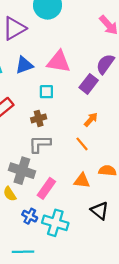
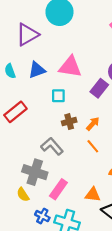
brown cross: (39, 118) -> (69, 122), moved
orange arrow: (91, 120) -> (93, 124), moved
gray L-shape: (40, 144) -> (52, 146), turned 50
orange triangle: (82, 181) -> (93, 195), moved

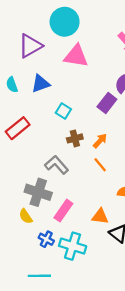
pink triangle: (70, 67) -> (76, 56), moved
cyan square: (58, 96) -> (63, 111), turned 32

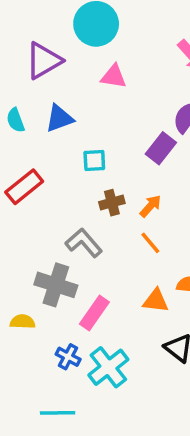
pink triangle: (76, 56) -> (114, 76), size x0.7
cyan square: (63, 111) -> (94, 160), turned -35
yellow semicircle: (26, 216) -> (22, 322), moved, turned 126
orange triangle: (100, 216) -> (156, 301), moved
cyan cross: (73, 246) -> (108, 367), turned 35

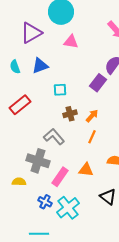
orange line: (150, 243) -> (92, 137), turned 64
orange triangle: (156, 301) -> (86, 170), moved

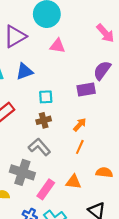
purple rectangle: (98, 83) -> (86, 90), turned 42
brown cross: (70, 114) -> (44, 120), moved

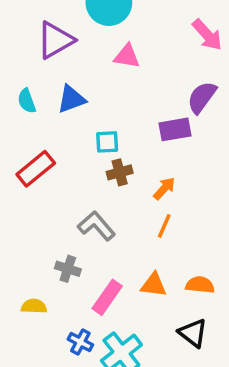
brown cross: (44, 120) -> (120, 172), moved
gray cross: (22, 172) -> (68, 269), size x0.6
orange semicircle: (104, 172) -> (200, 285), moved

